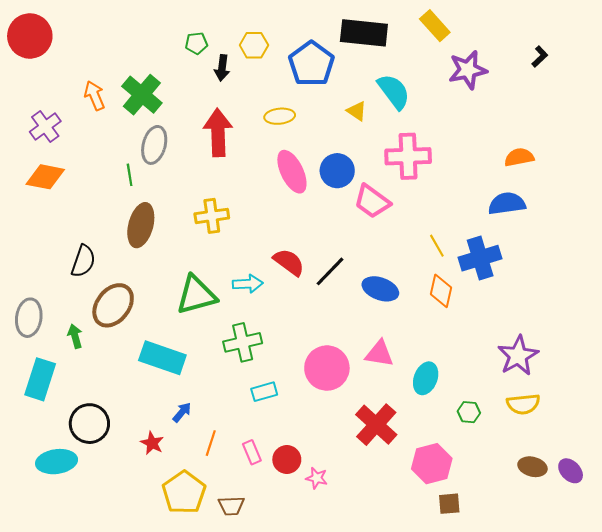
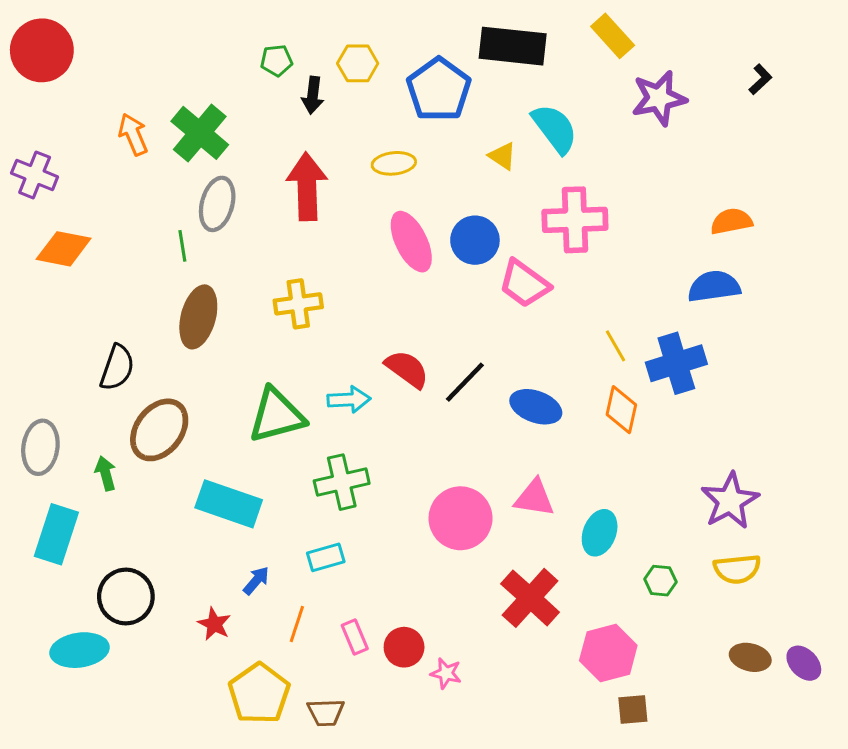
purple cross: (45, 126) -> (35, 175), moved, turned -32
cyan rectangle: (264, 392) -> (326, 557), moved

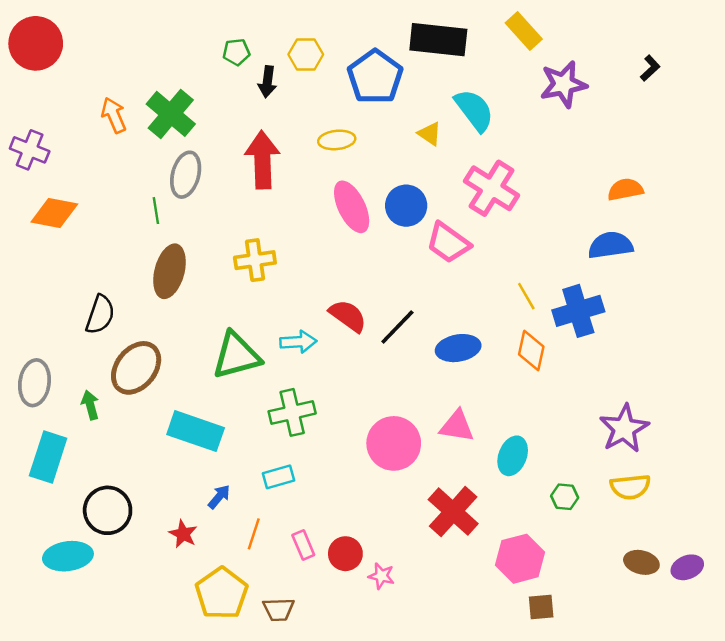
pink cross: (575, 220) -> (492, 188), turned 34
blue ellipse: (536, 407) -> (458, 348), turned -30
purple ellipse: (804, 663) -> (687, 567), turned -68

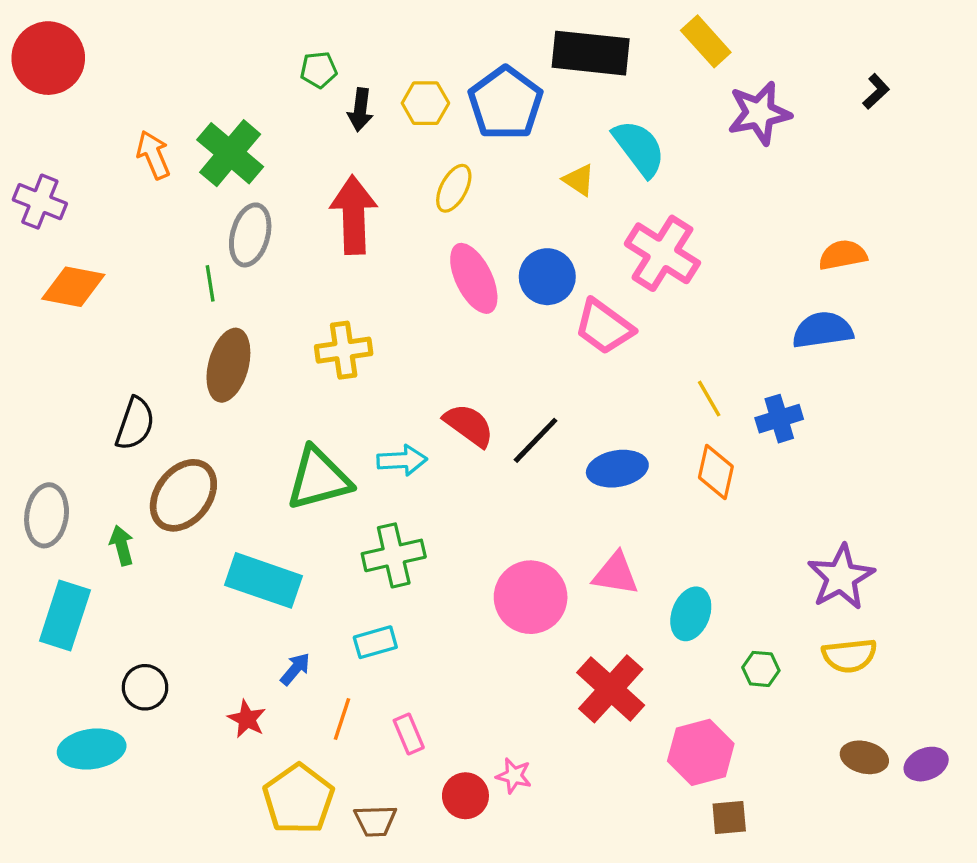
yellow hexagon: (306, 54) -> (425, 103), moved
yellow ellipse: (337, 140) -> (454, 188), turned -56
blue cross: (578, 311) -> (779, 419), size x0.7
black circle: (108, 510) -> (145, 687), size x0.7
red circle: (345, 554) -> (465, 796), moved

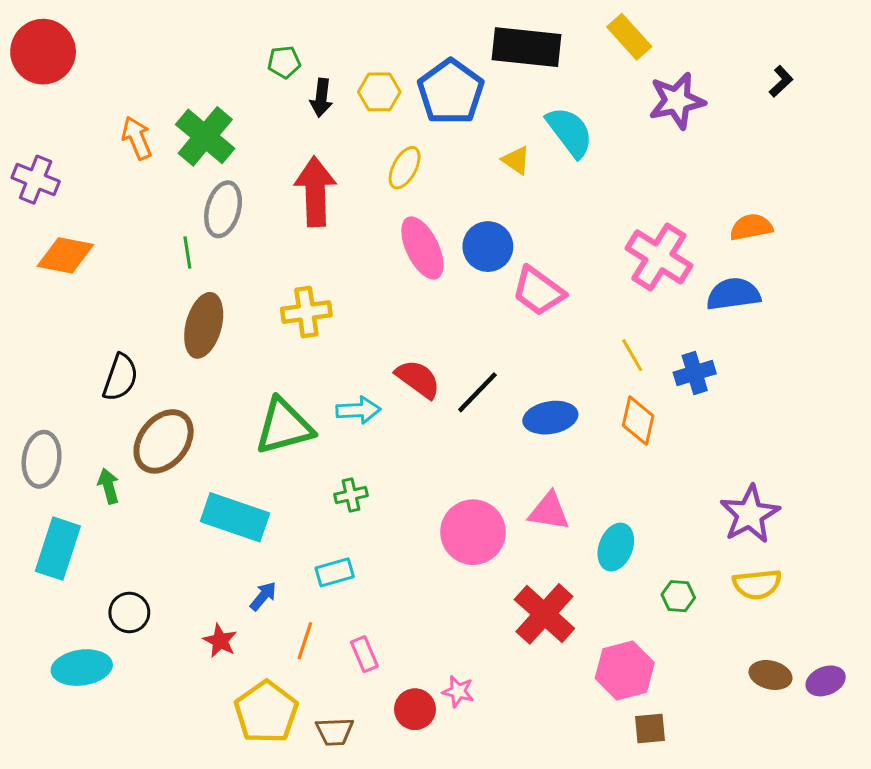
pink cross: (662, 253) -> (659, 257), moved
green cross: (394, 555) -> (351, 495), size x0.6

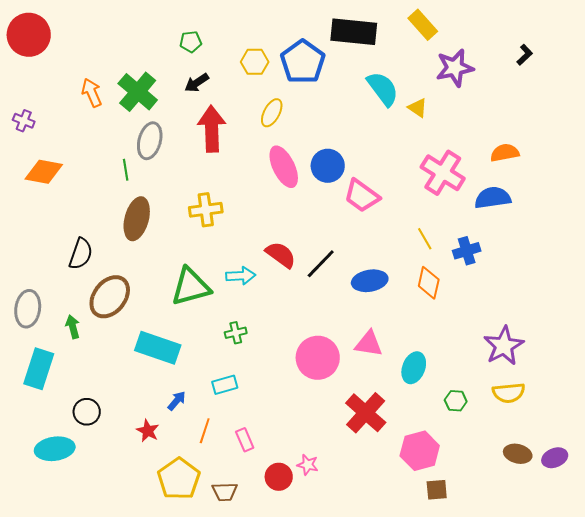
black arrow: (321, 98) -> (197, 83), moved, turned 50
yellow triangle: (516, 160) -> (418, 108), moved
purple cross: (36, 180) -> (24, 121), size x0.7

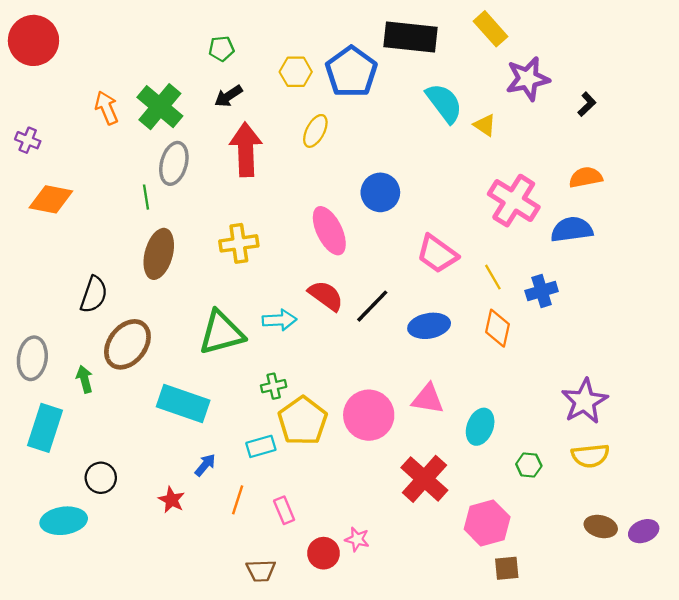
black L-shape: (525, 55) -> (587, 104), moved
pink ellipse: (284, 167) -> (329, 231), moved
pink trapezoid: (362, 196) -> (437, 254), moved
yellow pentagon: (179, 479) -> (303, 421), moved

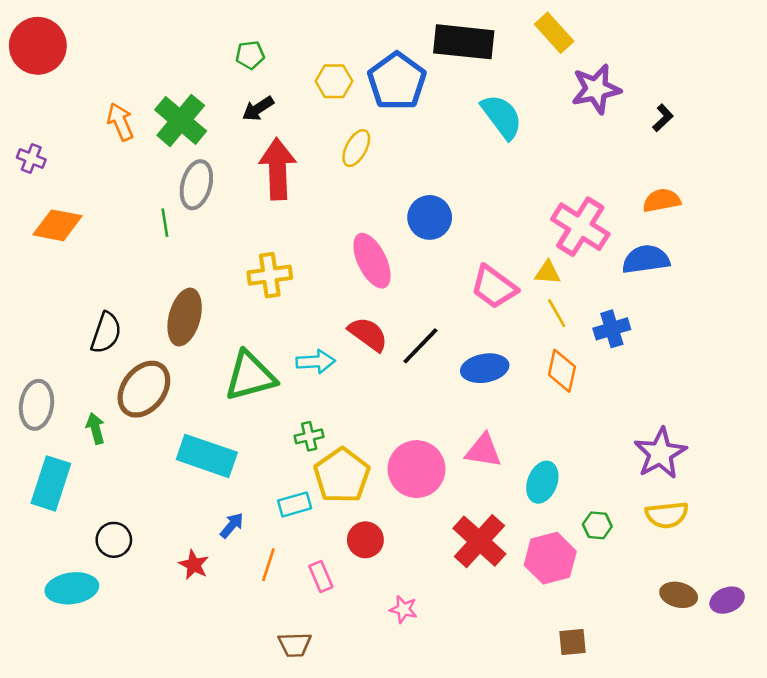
yellow triangle: (485, 125) -> (548, 272), moved, turned -30
brown ellipse: (159, 254) -> (185, 317), moved
pink hexagon: (487, 523) -> (550, 558), moved
red circle: (323, 553) -> (365, 540), moved

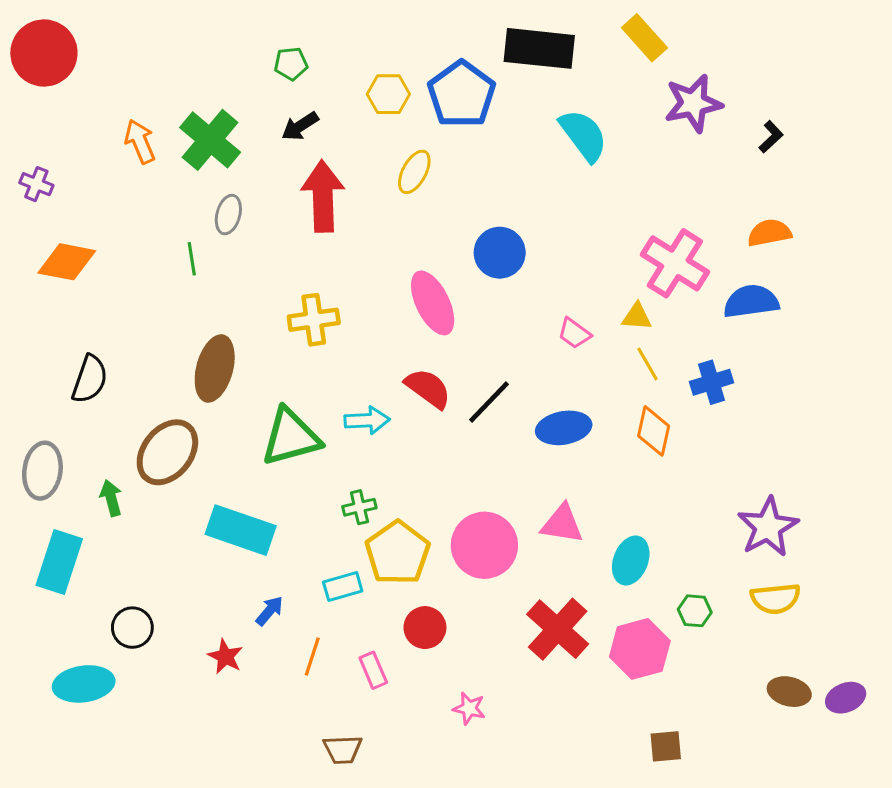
gray ellipse: (196, 185) -> (228, 215), size x0.7
pink trapezoid: (494, 287) -> (574, 333), size x0.6
black semicircle: (106, 333) -> (90, 379), moved

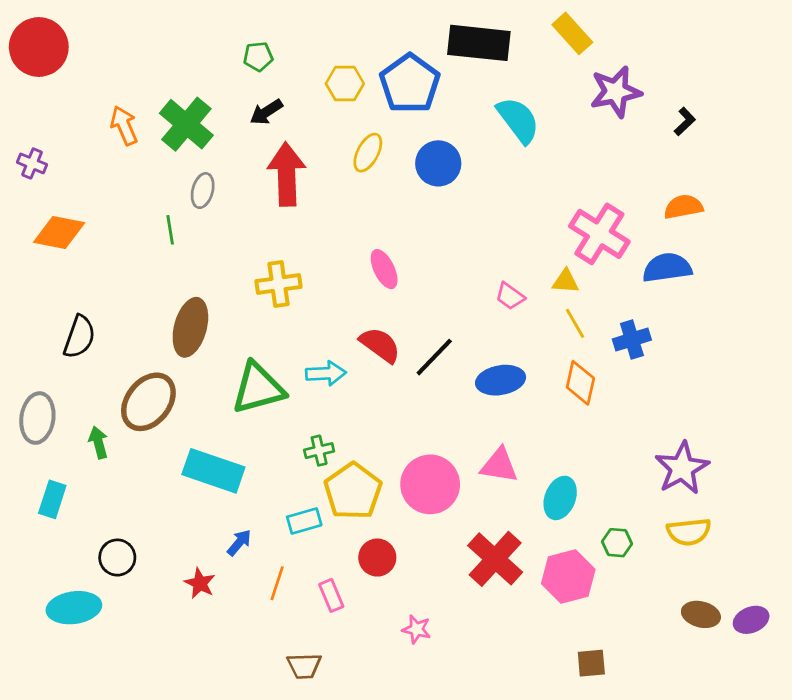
blue circle: (500, 253) -> (438, 163), moved
pink ellipse: (433, 303) -> (384, 269), size x0.7
cyan rectangle: (59, 562) -> (52, 499), size x0.7

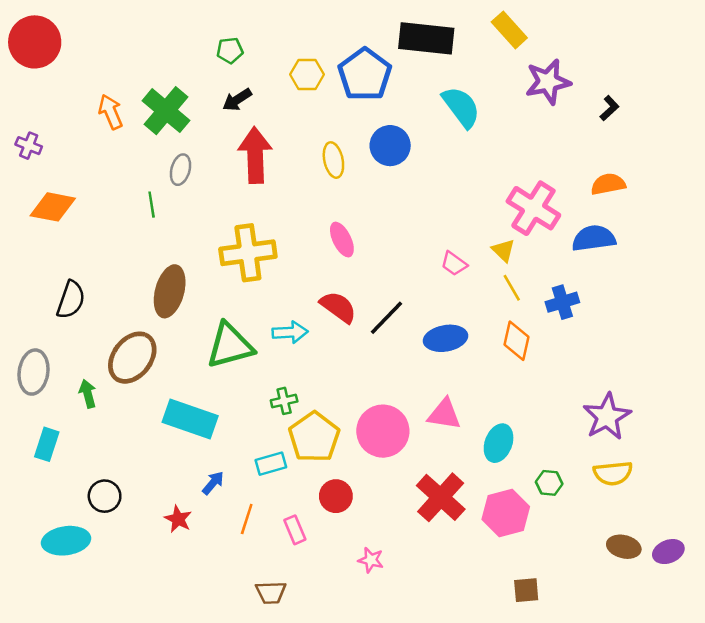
yellow ellipse: (368, 153) -> (333, 160), moved, turned -40
yellow triangle: (566, 281) -> (503, 250), turned 40
yellow cross: (278, 284) -> (248, 253), size x1.4

